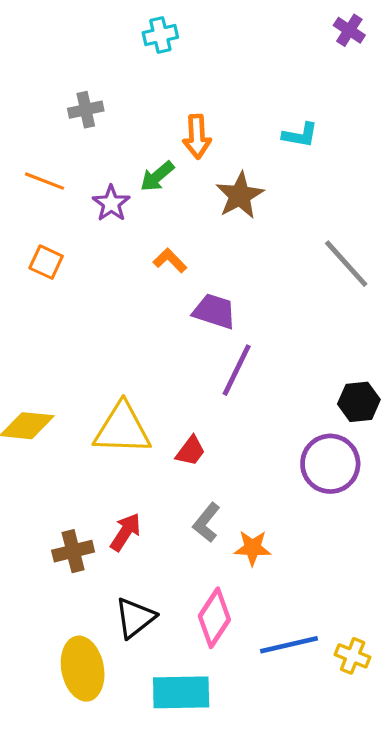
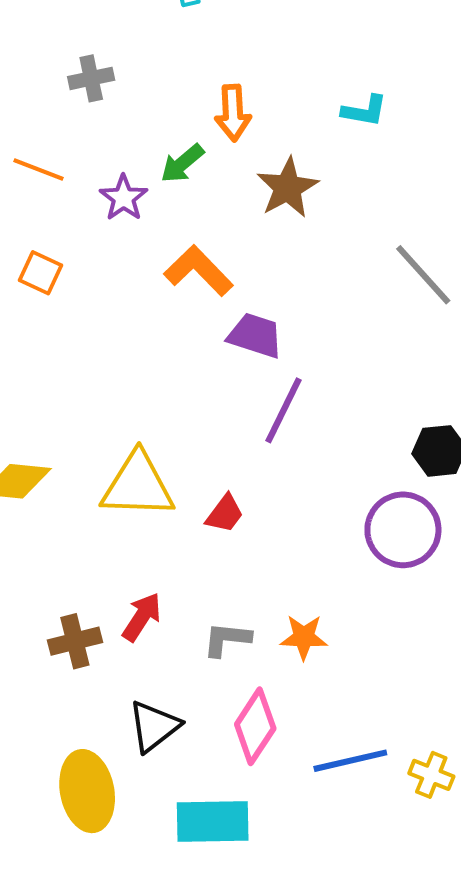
orange L-shape: (170, 260) -> (198, 271), size x1.6
gray L-shape: (206, 523) -> (227, 639), moved, turned 57

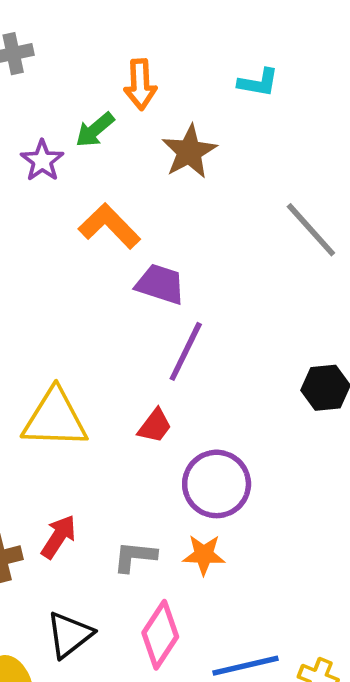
red trapezoid: (225, 514) -> (155, 426), moved
purple circle: (403, 530) -> (217, 484), moved

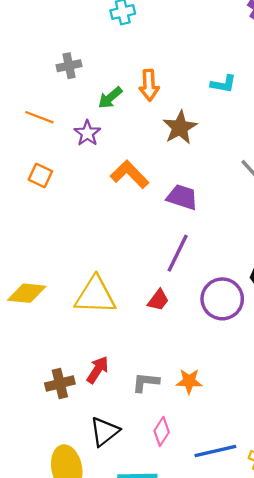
green arrow: (95, 130) -> (110, 98), moved
purple trapezoid: (160, 284) -> (182, 197), moved
purple circle: (217, 484) -> (222, 299), moved
pink diamond: (160, 635) -> (162, 431), size x0.7

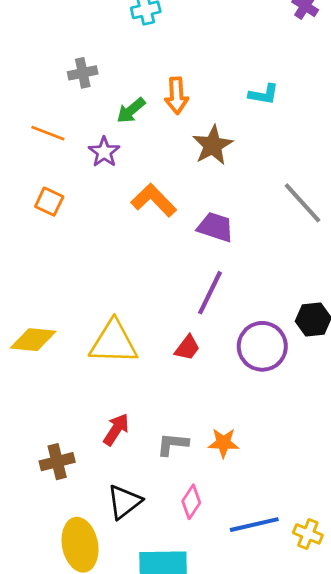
brown cross: (60, 383) -> (57, 462), moved

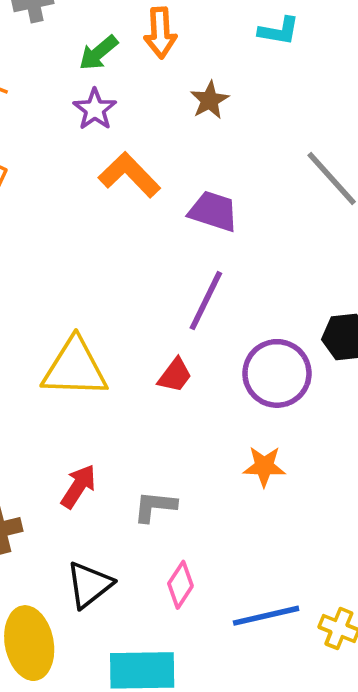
brown star: (213, 145) -> (210, 100), size x0.7
purple star: (104, 152) -> (95, 109), moved
orange star: (223, 443) -> (264, 466), moved

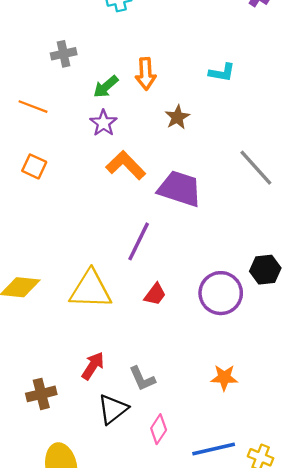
purple trapezoid: (213, 211) -> (180, 189), size x1.4
purple line: (206, 301) -> (139, 241), moved
orange star: (264, 466) -> (224, 378), moved
gray L-shape: (155, 506) -> (142, 379), turned -120
black triangle: (89, 585) -> (113, 409), moved

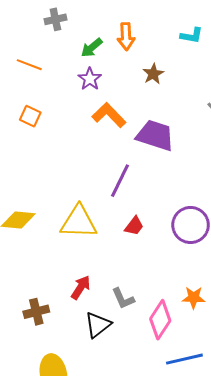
pink diamond: (159, 429) -> (160, 320), moved, size x1.5

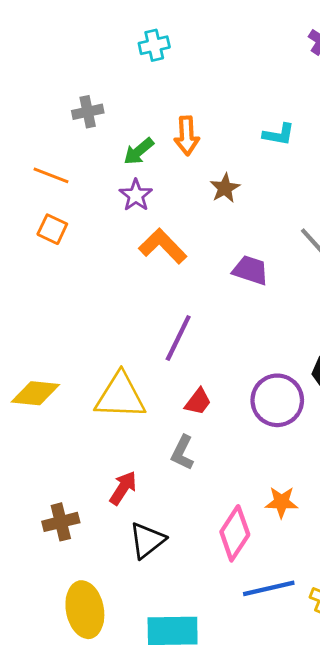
orange square: (30, 116) -> (52, 229), moved
purple trapezoid: (155, 135) -> (250, 270), moved, size x0.7
gray L-shape: (123, 299) -> (182, 453), moved, turned 50

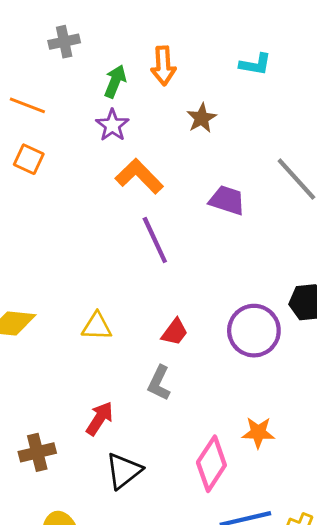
green arrow: (139, 151) -> (115, 81), turned 152
purple line: (178, 338) -> (155, 240), moved, turned -51
yellow triangle: (120, 396) -> (97, 326), size x0.6

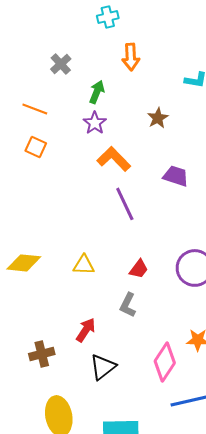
gray cross: (64, 42) -> (61, 64), turned -30
orange arrow: (163, 66) -> (131, 57), moved

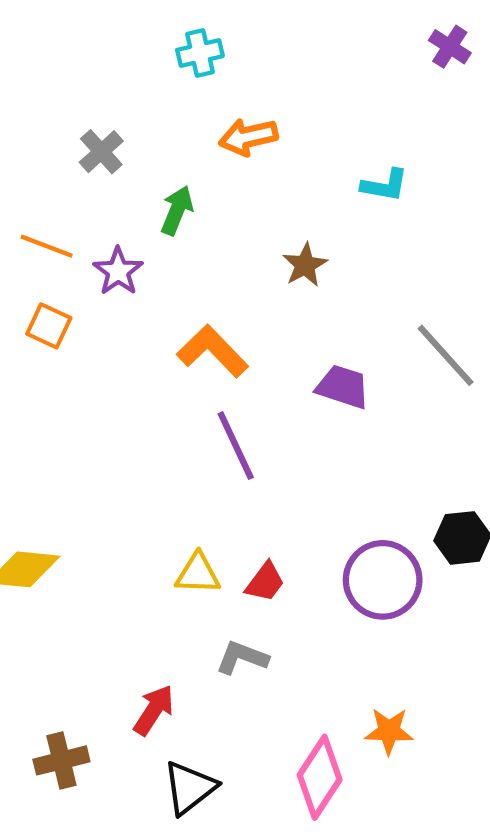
orange arrow: (131, 57) -> (248, 137), turned 80
purple star: (95, 123) -> (118, 271), moved
yellow triangle: (84, 265) -> (198, 574), moved
gray L-shape: (128, 305) -> (242, 658), turned 85

